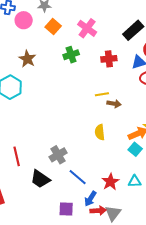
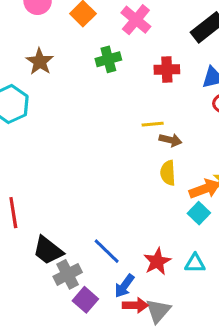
yellow semicircle: (100, 132) -> (168, 173), moved
gray cross: (58, 155) -> (68, 274), moved
purple square: (66, 209) -> (85, 300), turned 35

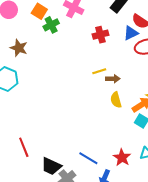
green cross: (108, 59) -> (51, 25), moved

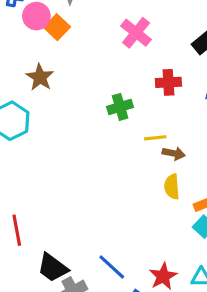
orange square: (39, 11) -> (57, 27), moved
green cross: (51, 25) -> (120, 107), moved

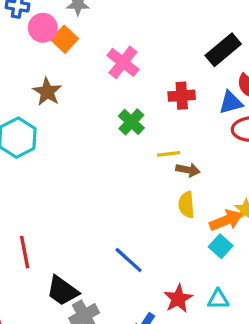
pink cross: (136, 33) -> (123, 62), moved
green cross: (120, 107) -> (131, 122), turned -30
blue line: (112, 267) -> (129, 260), moved

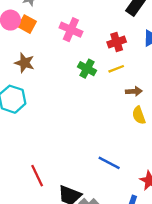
yellow line: (169, 154) -> (116, 69), moved

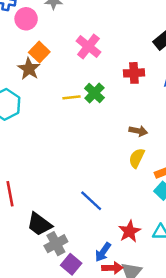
orange square: (27, 24) -> (39, 52), moved
yellow line: (116, 69) -> (72, 97), moved
yellow semicircle: (139, 115) -> (137, 158), turned 30

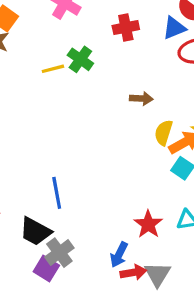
yellow semicircle: (137, 158) -> (164, 133), moved
blue line: (91, 201) -> (57, 193), moved, turned 45
purple square: (71, 264) -> (46, 269), moved

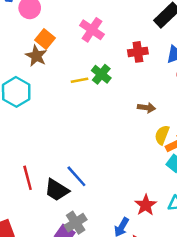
blue line: (57, 193) -> (76, 176), turned -35
black trapezoid: (35, 231) -> (57, 190), moved

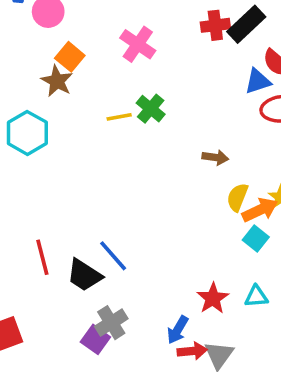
red cross: (138, 52) -> (215, 25), moved

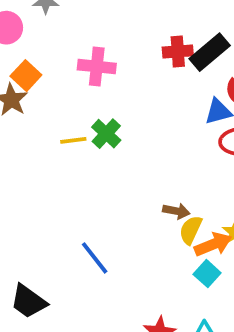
pink cross: (138, 44) -> (97, 67), turned -32
brown arrow: (215, 157) -> (176, 211), moved
blue line: (113, 256) -> (95, 258), moved

